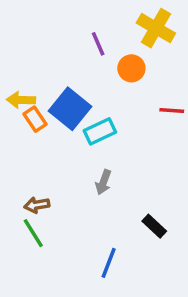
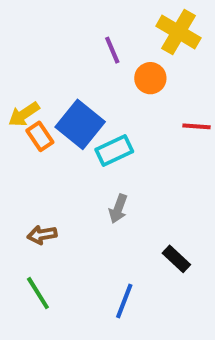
yellow arrow: (21, 100) -> (24, 114), turned -36
green line: (33, 233) -> (38, 293), moved

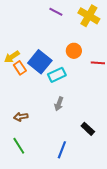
purple line: (112, 50) -> (56, 12), moved, turned -40
orange circle: (150, 78) -> (74, 51), moved

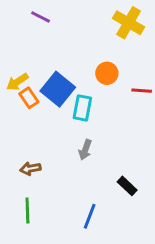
purple line: (56, 12) -> (40, 17), moved
cyan rectangle: (57, 75) -> (82, 108), turned -54
green line: (19, 146) -> (27, 211), turned 30

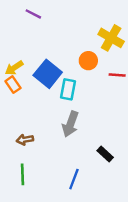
yellow cross: (129, 23) -> (111, 38), moved
orange rectangle: (29, 98) -> (13, 85), moved
gray arrow: (85, 150) -> (70, 124), size x1.5

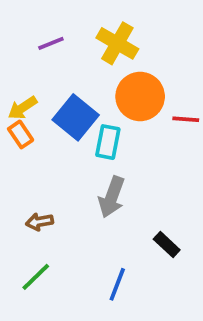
purple line: (33, 14) -> (51, 43), moved, turned -49
yellow cross: (111, 38) -> (117, 43), moved
orange circle: (88, 61) -> (140, 96), size x1.6
green line: (23, 174) -> (36, 277), turned 48

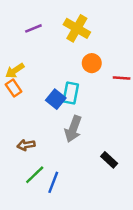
orange circle: (140, 96) -> (92, 63), size x0.6
blue square: (76, 117) -> (56, 99), moved, size x0.7
green line: (36, 277) -> (35, 175), moved
blue line: (117, 284) -> (53, 182), moved

